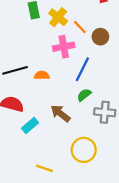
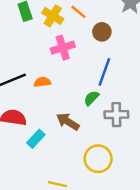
orange line: (80, 27) -> (78, 12), moved
blue line: (82, 69) -> (104, 72), moved

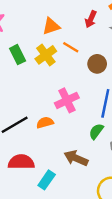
yellow cross: (53, 16) -> (46, 55), turned 30
pink cross: (63, 48) -> (67, 100), moved

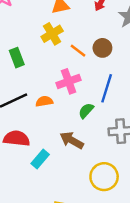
orange line: (71, 47) -> (78, 51), moved
green rectangle: (18, 55) -> (17, 58), moved
green semicircle: (96, 131) -> (86, 111), moved

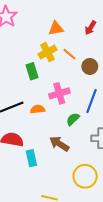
orange line: (78, 51) -> (69, 54), moved
green rectangle: (17, 58) -> (32, 71), moved
cyan rectangle: (40, 159) -> (31, 158), turned -56

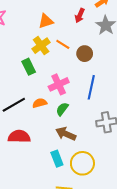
green semicircle: (73, 119) -> (62, 109), moved
cyan rectangle: (31, 158) -> (57, 159), moved
yellow circle: (85, 176) -> (82, 163), moved

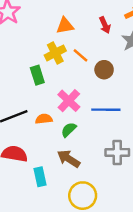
red arrow: (80, 16) -> (105, 25), turned -56
pink cross: (59, 84) -> (69, 101), turned -30
blue line: (91, 87) -> (106, 110), turned 70
cyan rectangle: (57, 159) -> (40, 177), moved

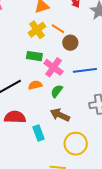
brown circle: (104, 70) -> (70, 43), moved
green rectangle: (37, 75) -> (34, 56), moved, turned -56

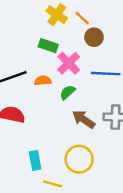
yellow cross: (37, 30) -> (57, 15), turned -30
brown arrow: (60, 115) -> (84, 119), moved
cyan rectangle: (39, 133) -> (35, 160), moved

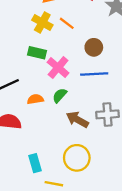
brown circle: (94, 37) -> (94, 47), moved
orange semicircle: (43, 81) -> (35, 99), moved

